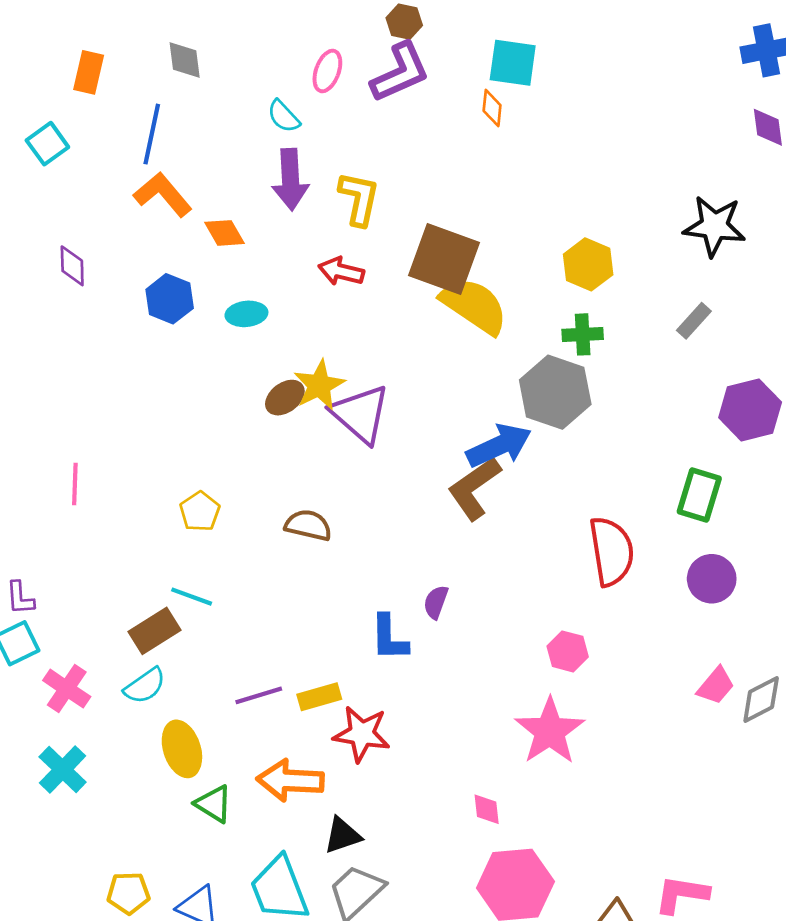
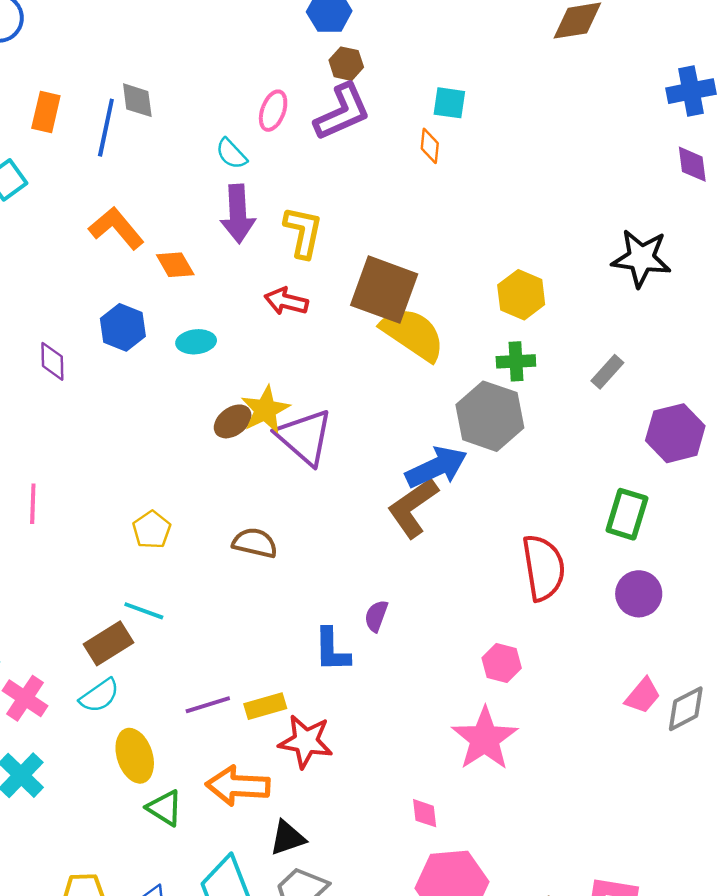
cyan square: (513, 63) -> (449, 103), size x0.7
blue line: (152, 134) -> (106, 128), moved
purple diamond: (72, 266) -> (52, 361), moved
gray rectangle: (694, 321) -> (607, 372), moved

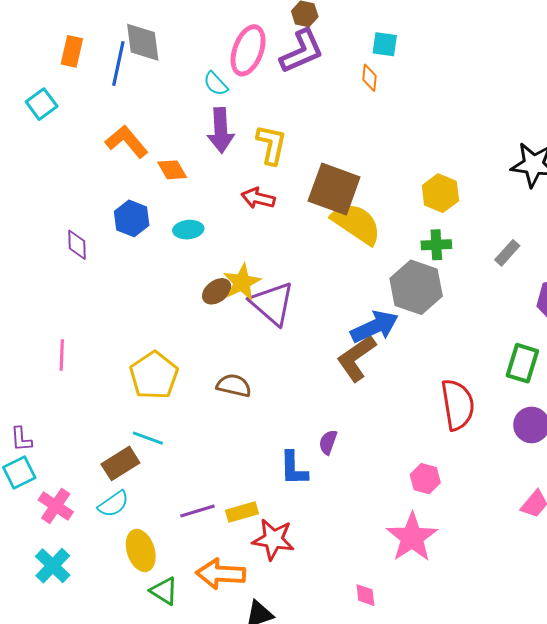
gray diamond: (137, 100) -> (143, 42), size x1.4
pink ellipse: (273, 111) -> (248, 50), size x1.6
yellow pentagon: (152, 530) -> (154, 375), size x1.6

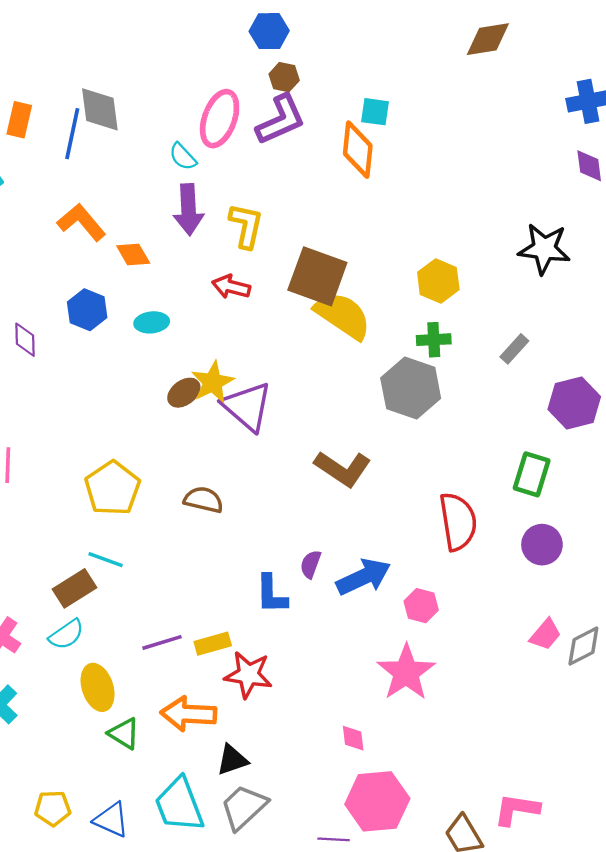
orange diamond: (370, 78) -> (358, 150), size x1.8
blue arrow: (375, 327) -> (364, 577), moved
brown L-shape: (356, 358) -> (343, 469), turned -111

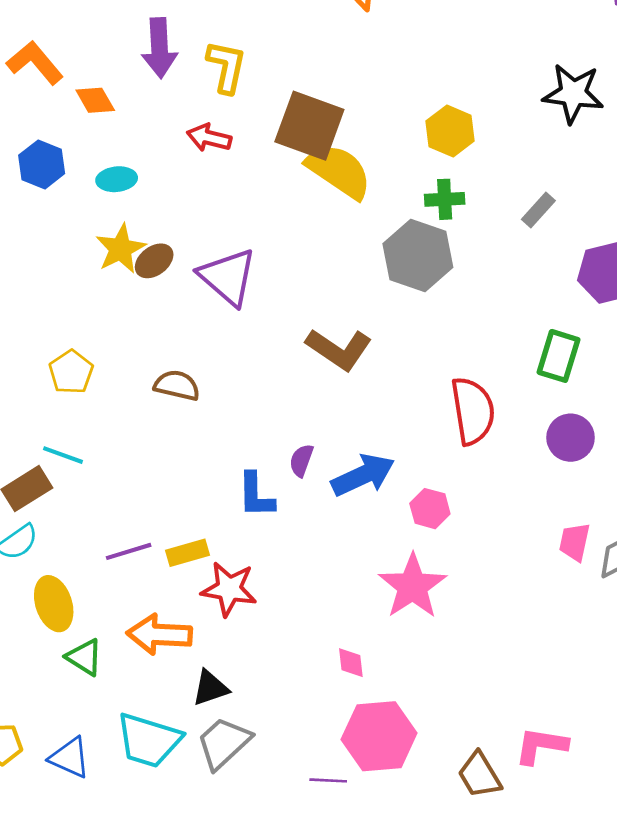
yellow star: (213, 382) -> (121, 249), moved
yellow pentagon: (113, 488) -> (71, 372), size x0.7
pink trapezoid: (545, 634) -> (575, 542), turned 152
cyan trapezoid: (179, 805) -> (149, 740), turned -52

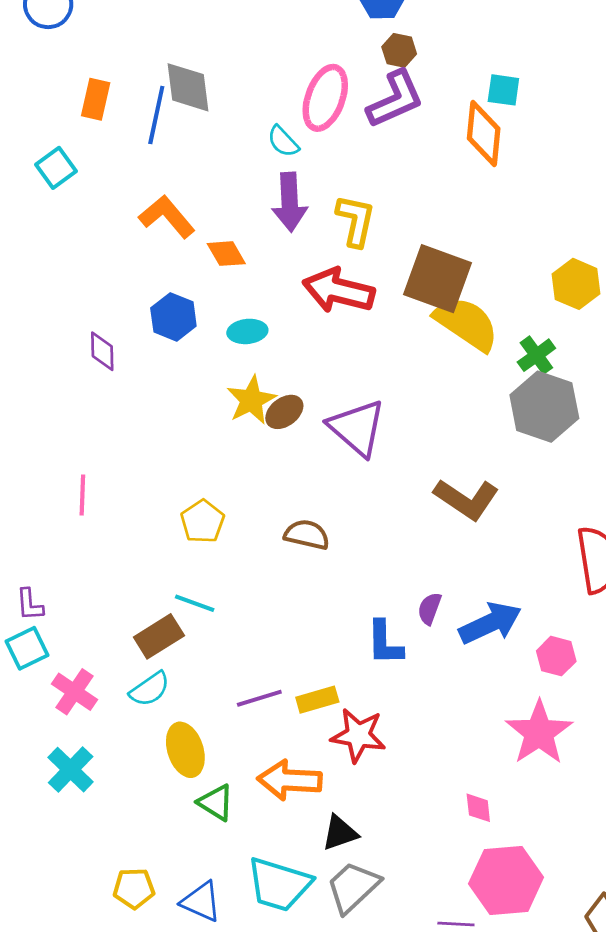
red arrow: (209, 138) -> (338, 291), size x1.6
green cross: (445, 199) -> (536, 355), moved, turned -33

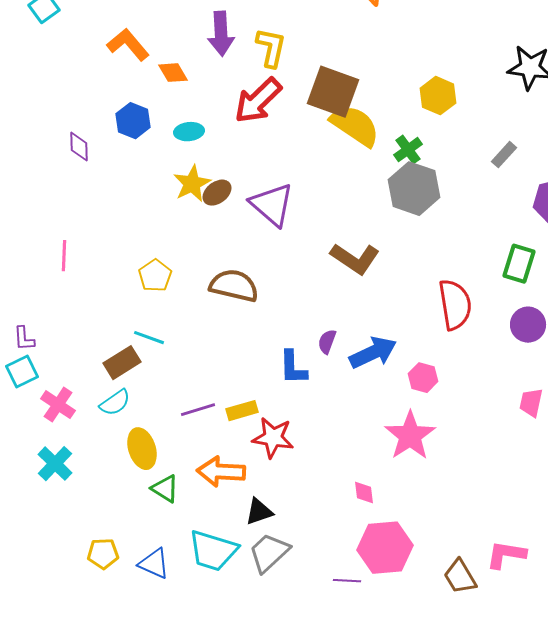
red arrow: (338, 291) -> (258, 101), turned -58
brown semicircle: (307, 535) -> (234, 286), size x1.4

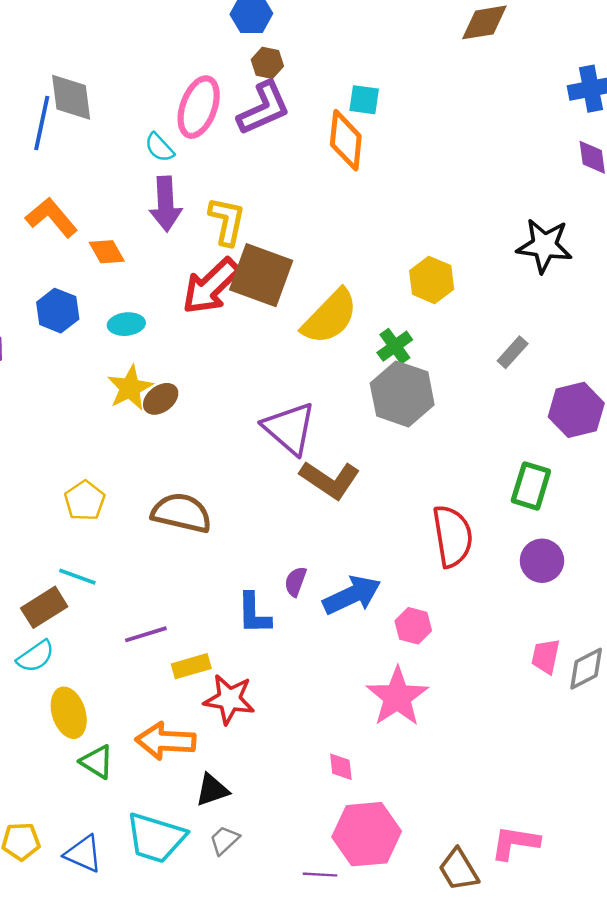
brown square: (333, 92) -> (261, 275), moved
yellow semicircle: (355, 126) -> (330, 317), turned 100
purple triangle: (272, 205) -> (289, 428), moved
purple line: (198, 410) -> (146, 634), moved
gray trapezoid: (269, 553) -> (224, 840), size x0.6

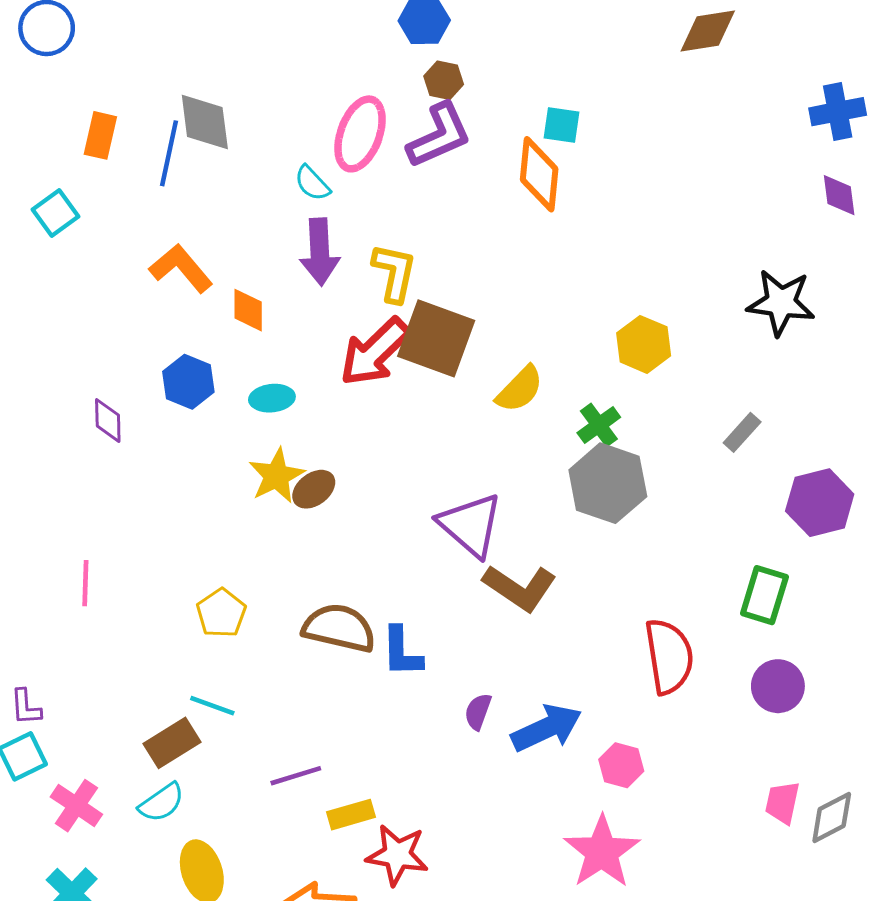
orange diamond: (107, 252) -> (248, 310), turned 30
yellow semicircle: (330, 317) -> (520, 389), size x0.7
blue L-shape: (254, 613) -> (402, 652), moved

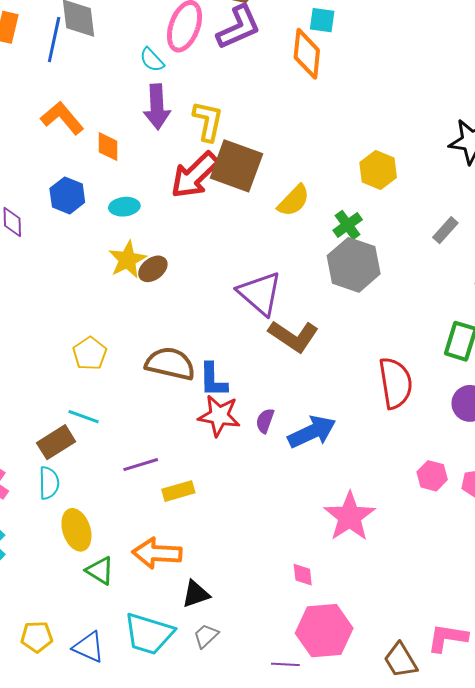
pink hexagon: (621, 765) -> (432, 476), moved
cyan semicircle: (162, 803) -> (49, 483), turned -56
red star: (397, 855) -> (219, 416), moved

